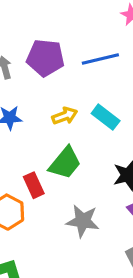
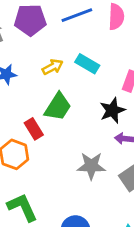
gray star: (83, 221) -> (91, 166), moved

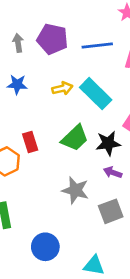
cyan rectangle: (87, 64) -> (96, 94), size x1.4
green trapezoid: (58, 107) -> (75, 138), moved

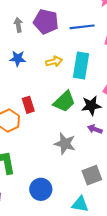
cyan rectangle: (96, 94) -> (81, 66), turned 55
gray square: (111, 211) -> (92, 175), moved

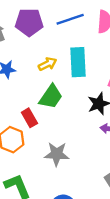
green trapezoid: (64, 102) -> (51, 97), moved
gray star: (65, 144) -> (57, 154), moved

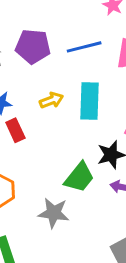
green trapezoid: (51, 97) -> (79, 177), moved
red rectangle: (29, 118) -> (15, 130), moved

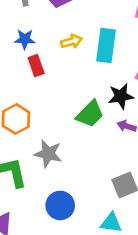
gray star: (54, 213) -> (48, 154), moved

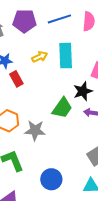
gray star: (48, 154) -> (35, 130), moved

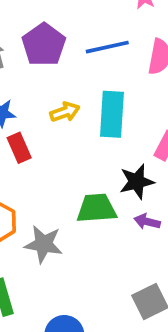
purple pentagon: (24, 21) -> (44, 45), turned 30
green trapezoid: (62, 108) -> (96, 208), turned -135

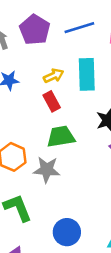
red rectangle: (19, 148) -> (52, 101), moved
green trapezoid: (96, 208) -> (61, 137), moved

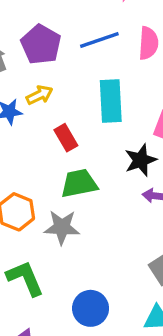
yellow arrow: (54, 76) -> (39, 95), moved

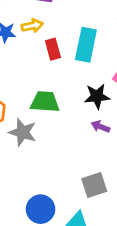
red rectangle: (66, 138) -> (53, 49), moved
blue circle: (91, 308) -> (41, 209), moved

